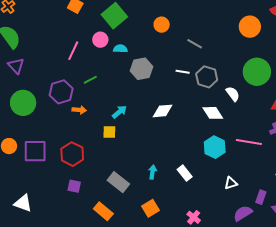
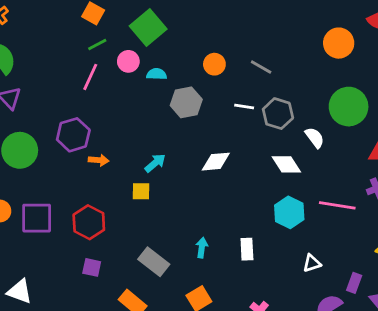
orange circle: (162, 25) -> (214, 64), moved
green line: (90, 80) -> (97, 44), moved
white rectangle: (185, 173) -> (247, 249), turned 35

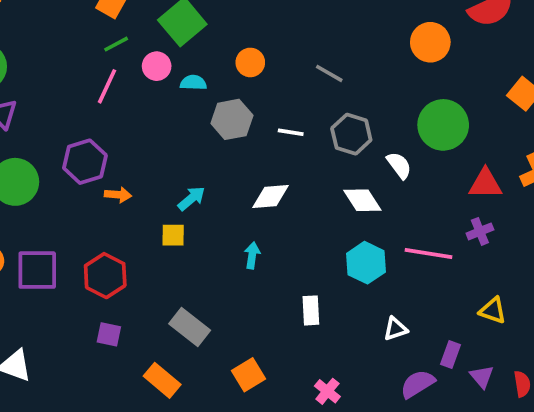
orange circle: (214, 64) -> (250, 62), moved
white line: (244, 107) -> (291, 132), moved
cyan arrow: (202, 248) -> (252, 255), moved

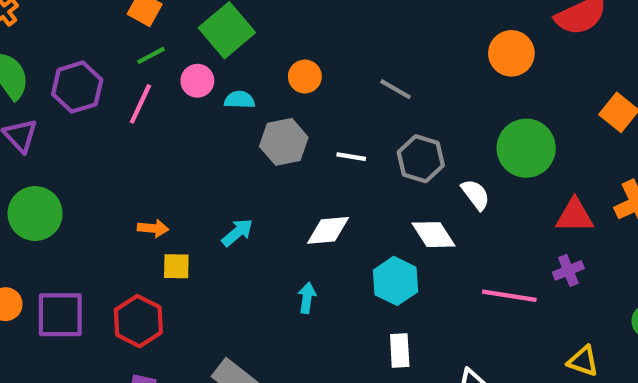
purple hexagon: (85, 162) -> (77, 87), moved
yellow square: (173, 235) -> (176, 266), moved
cyan hexagon: (366, 263) -> (395, 281), moved
white rectangle: (311, 310) -> (400, 351), moved

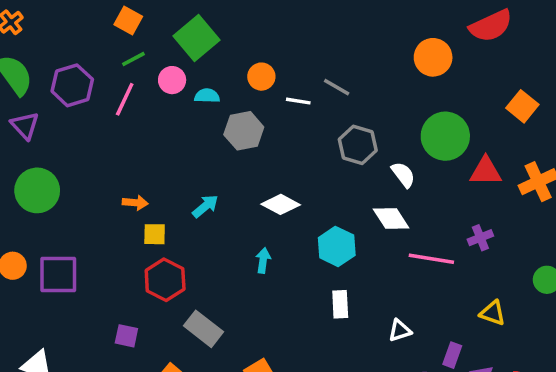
white line: (351, 157) -> (298, 101), moved
red triangle: (575, 216) -> (486, 171), moved
white diamond: (328, 230) -> (281, 204), turned 33
white diamond: (433, 235) -> (391, 218), moved
red hexagon: (138, 321) -> (165, 280), moved

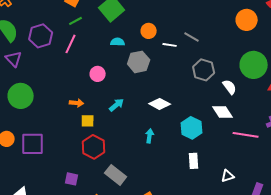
pink circle: (172, 80) -> (98, 74), moved

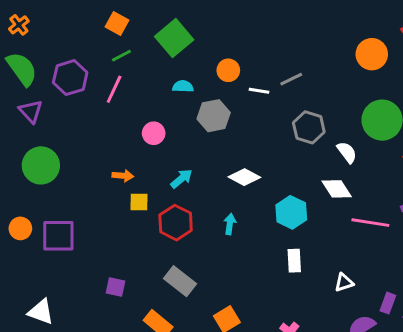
gray line: (192, 37) -> (291, 79), turned -56
red hexagon: (94, 147) -> (176, 223), moved

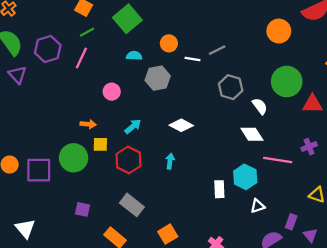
green circle: (41, 165) -> (74, 158), moved
cyan hexagon: (291, 212) -> (245, 177), moved
white triangle: (41, 312) -> (25, 228), turned 30

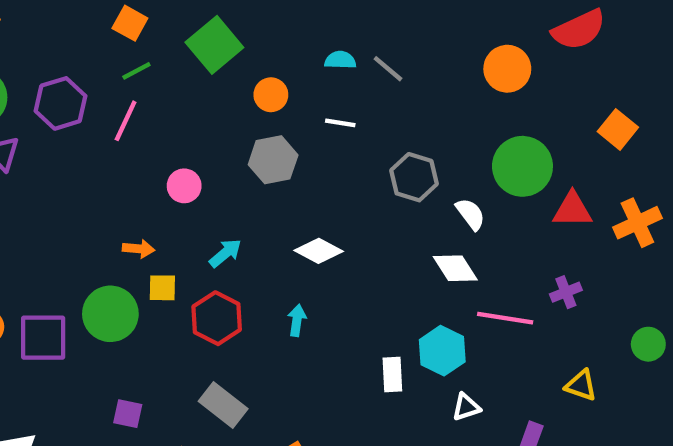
orange circle: (169, 43) -> (271, 95), moved
gray line: (217, 50) -> (388, 69), moved, turned 66
cyan semicircle: (134, 56) -> (340, 60), moved

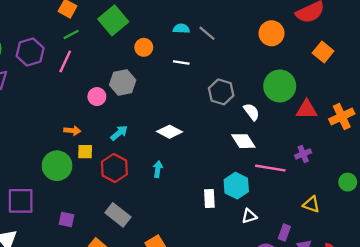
orange square: (618, 129) -> (323, 52), moved
gray hexagon: (273, 160) -> (123, 82), moved
purple square: (43, 338) -> (21, 201), moved

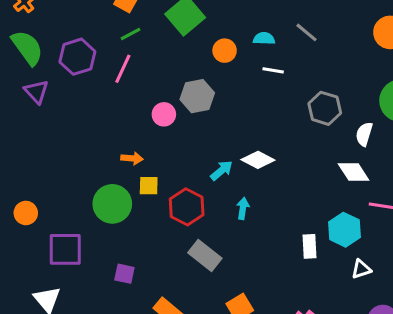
cyan semicircle: (181, 29) -> (264, 38), moved
white semicircle: (252, 112) -> (364, 134), turned -126
cyan arrow: (119, 133) -> (222, 170), moved
gray rectangle: (118, 215) -> (205, 255), moved

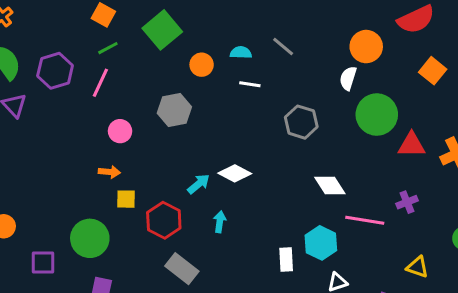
pink circle: (164, 114) -> (120, 131), moved
white semicircle: (364, 134) -> (348, 78), moved
green circle: (112, 204) -> (90, 238), moved
purple square: (65, 249) -> (43, 263), size x0.7

